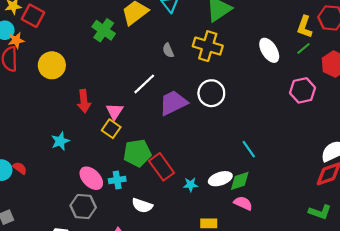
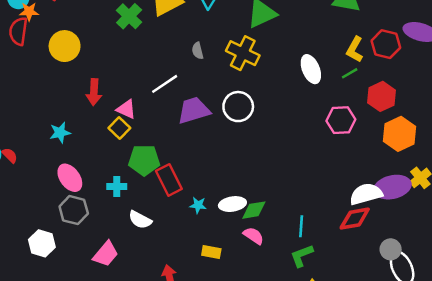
pink triangle: (115, 111) -> (126, 109), turned -48
cyan line: (249, 149) -> (301, 226), moved, turned 30
pink ellipse: (91, 178) -> (70, 178), moved
green L-shape: (320, 212) -> (302, 256), moved, turned 130

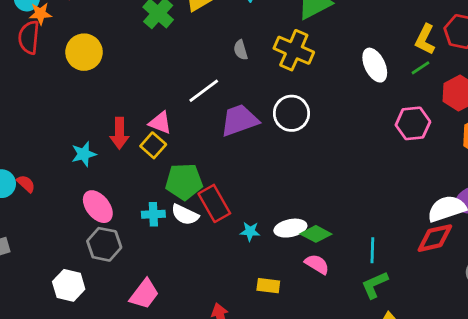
red arrow: (94, 92) -> (119, 133), moved
green diamond: (254, 210) -> (316, 234), turned 40
white semicircle: (140, 220) -> (185, 215), moved

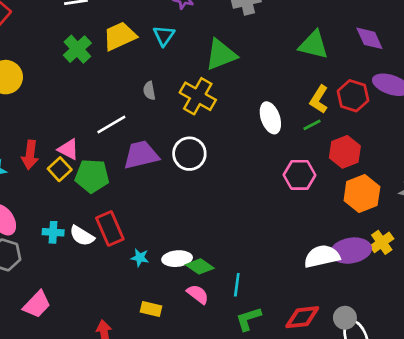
green pentagon: (184, 182) -> (92, 176), moved
red diamond: (435, 238) -> (302, 317), moved
cyan line: (372, 250) -> (237, 285), moved

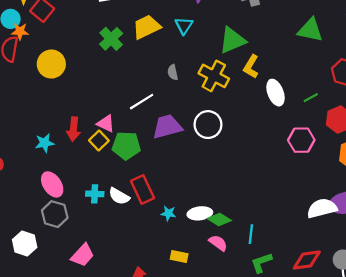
yellow L-shape: (319, 99) -> (251, 67), moved

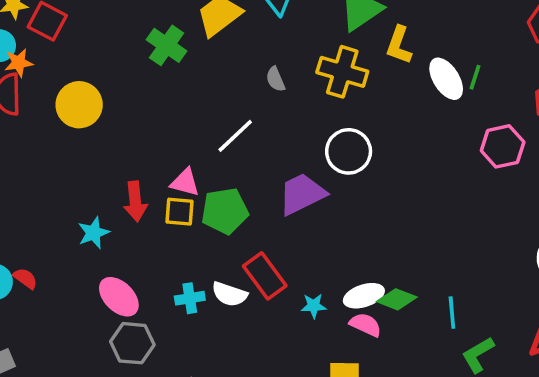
green line: (311, 98) -> (475, 77), moved, turned -32
purple trapezoid: (167, 127) -> (302, 194), moved
yellow square: (99, 141) -> (179, 212), turned -30
pink semicircle: (218, 243) -> (365, 325), moved

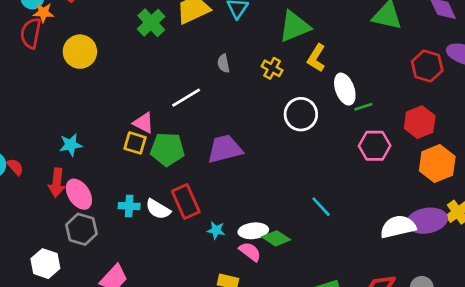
yellow cross: (342, 72) -> (272, 68), size x0.6
green line: (475, 77) -> (363, 107), moved, turned 42
white circle: (349, 151) -> (301, 114), moved
red arrow: (135, 201) -> (57, 183), moved
cyan line: (452, 313) -> (321, 207), moved, turned -50

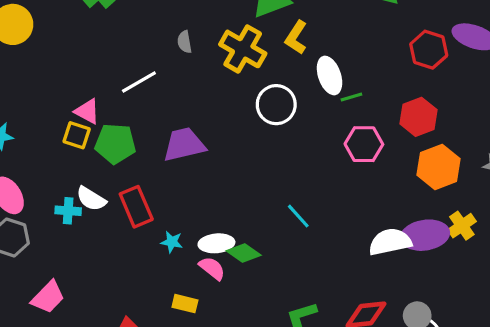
yellow cross: (272, 68) -> (243, 49), size x1.8
white semicircle: (158, 209) -> (91, 199), moved

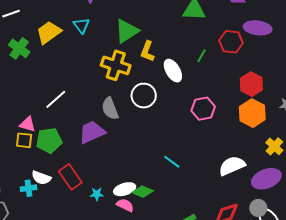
gray semicircle: (185, 42) -> (110, 109), moved, size x1.6
green line: (351, 97) -> (201, 56), moved, turned -32
red hexagon: (419, 117) -> (251, 84), moved
purple ellipse: (425, 235) -> (266, 179), moved

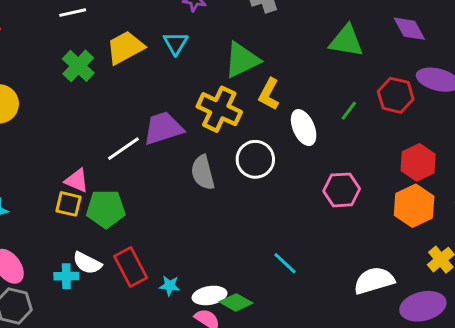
purple trapezoid: (92, 132) -> (163, 128), moved
cyan star: (97, 194) -> (170, 286), moved

